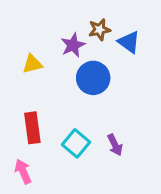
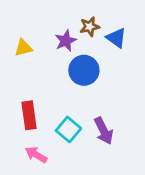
yellow triangle: (32, 64) -> (23, 48), moved
purple arrow: (115, 145) -> (104, 131), size x1.4
pink arrow: (23, 171) -> (36, 155), moved, turned -35

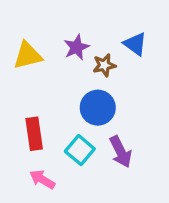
brown star: (90, 27) -> (104, 65), moved
yellow triangle: (23, 48) -> (28, 55), size x1.4
blue circle: (84, 70) -> (98, 108), moved

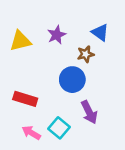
brown star: (104, 65) -> (86, 54), moved
red rectangle: (34, 134) -> (25, 99), turned -65
cyan square: (80, 150) -> (59, 128), moved

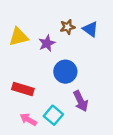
purple star: (57, 35) -> (47, 43), moved
brown star: (86, 54) -> (68, 27), moved

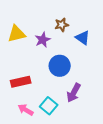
blue triangle: (90, 29) -> (83, 38), moved
red rectangle: (23, 89) -> (21, 82), turned -30
purple arrow: (81, 101) -> (74, 93), turned 54

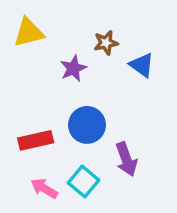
yellow triangle: (17, 34) -> (29, 32), moved
blue circle: (60, 66) -> (87, 125), moved
purple arrow: (74, 93) -> (126, 159), turned -48

